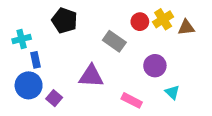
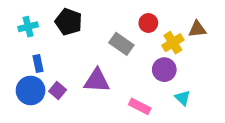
yellow cross: (163, 19) -> (173, 43), moved
cyan cross: (22, 39) -> (28, 27), moved
purple square: (54, 98) -> (58, 90), moved

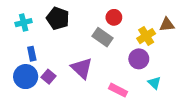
red circle: (148, 23) -> (114, 17), moved
purple triangle: (97, 81) -> (82, 68), turned 40

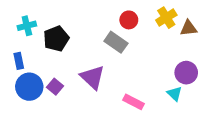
black pentagon: (58, 18) -> (56, 39), moved, turned 30
yellow cross: (146, 36) -> (166, 18), moved
blue rectangle: (32, 54) -> (19, 61), moved
purple circle: (139, 59) -> (186, 73), moved

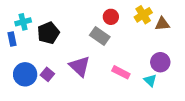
blue rectangle: (19, 61) -> (12, 39), moved
pink rectangle: (134, 102) -> (121, 72), moved

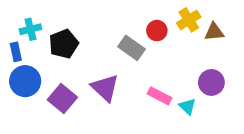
red circle: (111, 17) -> (157, 31), moved
blue circle: (25, 74) -> (25, 81), moved
purple square: (47, 74) -> (62, 98), size x1.5
cyan triangle: (150, 80) -> (187, 106), moved

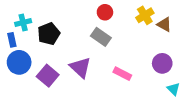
red circle: (157, 31) -> (105, 12), moved
brown triangle: (214, 32) -> (164, 25), turned 35
cyan triangle: (187, 106) -> (173, 89), moved

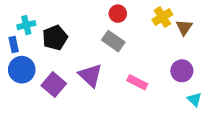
brown triangle: (164, 25) -> (184, 27), turned 35

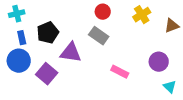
cyan cross: (26, 25) -> (17, 14), moved
brown triangle: (184, 27) -> (172, 26), moved, turned 35
blue rectangle: (14, 44) -> (22, 38), moved
purple triangle: (90, 75) -> (71, 53), moved, turned -35

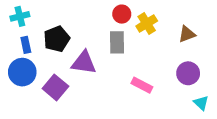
yellow cross: (142, 15) -> (147, 24), moved
brown triangle: (172, 26) -> (187, 34), moved
gray rectangle: (99, 36) -> (117, 42), turned 54

